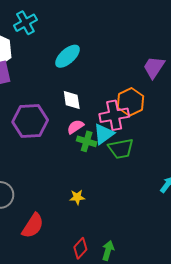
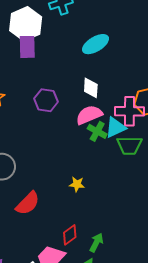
purple hexagon: (30, 121) -> (46, 100), size x0.7
pink semicircle: (75, 127) -> (89, 115), size x1.5

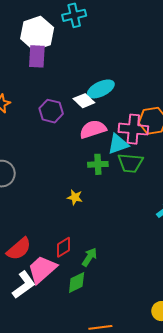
cyan ellipse: (96, 44) -> (101, 89), moved
white diamond: (91, 88) -> (84, 101), moved, turned -55
green cross: (97, 131) -> (98, 164), moved, turned -36
red semicircle: (28, 203) -> (19, 249), moved

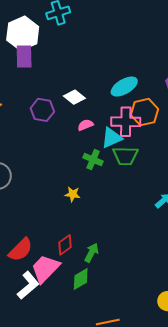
cyan ellipse: (101, 89) -> (124, 87), moved
pink semicircle: (93, 129) -> (85, 125), size x0.6
green cross: (98, 164) -> (93, 160), turned 30

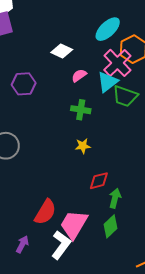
purple hexagon: (42, 110) -> (24, 84), moved
pink cross: (126, 122) -> (117, 63), turned -32
green trapezoid: (125, 156) -> (125, 96), turned 32
green cross: (93, 160) -> (81, 110), moved
red diamond: (65, 245) -> (99, 181), moved, turned 35

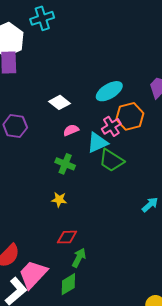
pink cross: (117, 63) -> (111, 126), size x0.7

